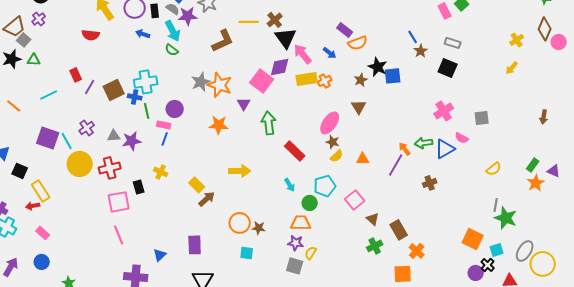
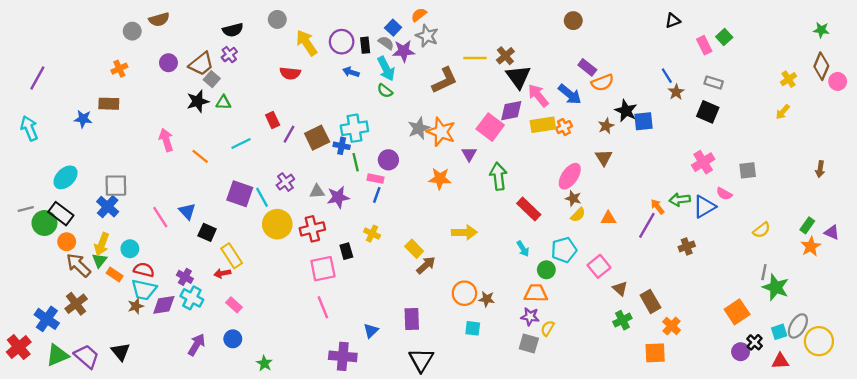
blue arrow: (330, 53) -> (570, 94), size x1.5
orange square: (473, 239) -> (737, 312), turned 30
cyan square: (497, 250) -> (779, 332), moved

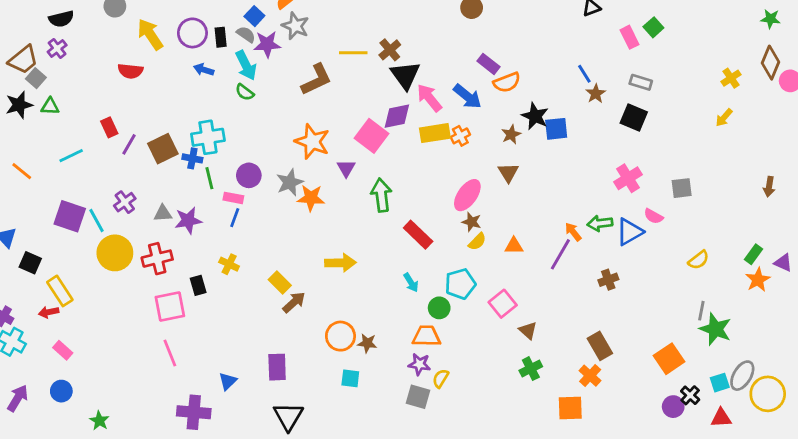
gray star: (419, 128) -> (290, 182), moved
brown rectangle: (650, 301) -> (600, 346), moved

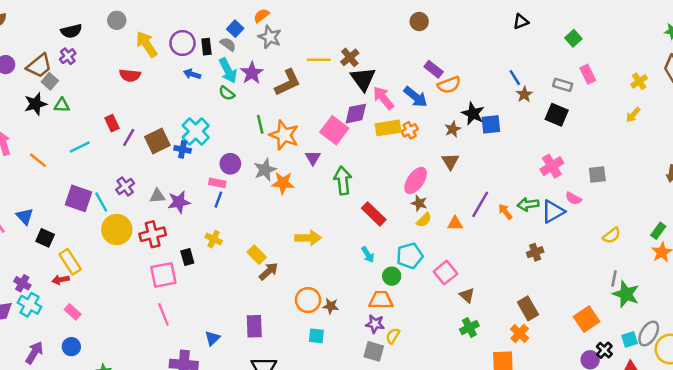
pink rectangle: (630, 37) -> (588, 74), moved
purple star: (267, 44) -> (252, 73), moved, turned -30
cyan cross: (208, 137) -> (196, 131), turned -36
green line: (209, 178) -> (260, 124), moved
purple line: (560, 254) -> (480, 204), moved

